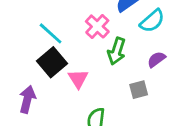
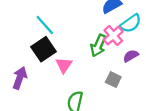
pink cross: (97, 26) -> (113, 36), moved
gray square: (139, 90) -> (113, 80), turned 35

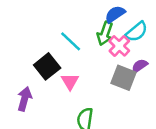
cyan line: (45, 25) -> (71, 41), moved
green arrow: (98, 46) -> (105, 33), moved
gray square: (113, 80) -> (124, 78), moved, size x1.5

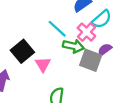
green arrow: (105, 33) -> (73, 46), moved, turned -96
cyan line: (71, 41) -> (57, 29), moved

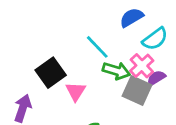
pink cross: (86, 32) -> (142, 66), moved

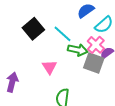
black square: (51, 73) -> (33, 29), moved

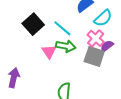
green arrow: (78, 50) -> (66, 46), moved
pink triangle: (49, 67) -> (49, 52), moved

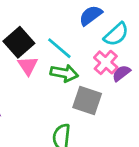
pink triangle: (49, 52) -> (28, 66), moved
gray square: (94, 56) -> (87, 101), moved

